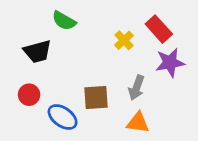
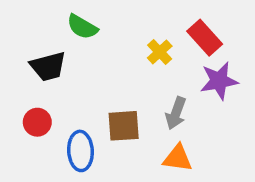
blue ellipse: (63, 117) -> (80, 151), turned 52

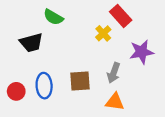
red rectangle: (205, 38) -> (121, 16), moved
red circle: (37, 122) -> (16, 91), moved
blue ellipse: (80, 151) -> (44, 86), moved

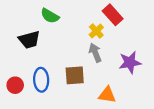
purple star: (142, 52) -> (130, 62), moved
gray arrow: (114, 73) -> (95, 53), moved, turned 138

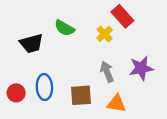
green semicircle: (50, 16) -> (64, 28), moved
gray arrow: (95, 53) -> (107, 72), moved
brown square: (75, 75) -> (81, 95), moved

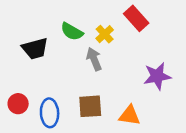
yellow cross: (105, 34) -> (105, 34), moved
gray arrow: (107, 72) -> (94, 59), moved
blue ellipse: (44, 87) -> (50, 113), moved

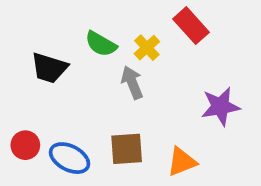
black trapezoid: (35, 49) -> (49, 68), turned 32
blue ellipse: (50, 113) -> (70, 158), turned -60
orange triangle: (130, 115) -> (182, 162), turned -30

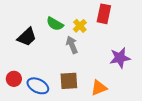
red rectangle: (191, 26) -> (104, 14), turned 54
black trapezoid: (49, 68) -> (27, 37), turned -60

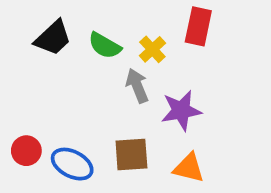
black trapezoid: (27, 37) -> (53, 38), moved
purple star: (120, 58) -> (181, 111), moved
orange triangle: (99, 88) -> (189, 168), turned 36

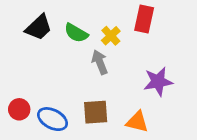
purple star: (181, 111) -> (158, 82), moved

